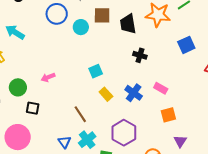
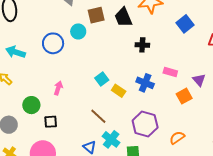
blue circle: (57, 14) -> (53, 43), moved
cyan square: (96, 71) -> (102, 79), moved
pink arrow: (48, 77) -> (58, 88), turned 144
purple triangle: (180, 141) -> (199, 80), moved

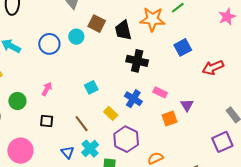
brown square: (96, 15) -> (97, 24), turned 30
black cross: (142, 45) -> (137, 61), size x1.5
yellow rectangle: (119, 91) -> (111, 113), moved
black square: (51, 122) -> (47, 121), moved

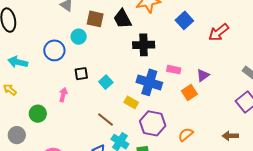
blue cross: (133, 99) -> (149, 82), size x1.4
purple triangle: (187, 105) -> (203, 75), turned 40
black square: (47, 121) -> (81, 74), moved

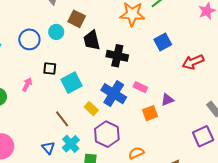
black trapezoid: (122, 19) -> (92, 40), moved
cyan square: (106, 82) -> (72, 83), size x1.5

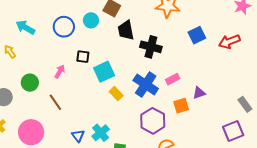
red arrow: (193, 62) -> (229, 42), moved
pink rectangle: (140, 87) -> (173, 79), turned -56
yellow rectangle: (91, 109) -> (116, 94), moved
brown line: (62, 119) -> (55, 102), moved
purple hexagon: (107, 134) -> (153, 121), moved

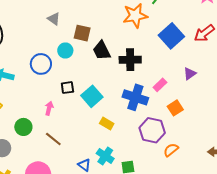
blue square: (197, 35) -> (171, 36), size x1.4
purple triangle: (199, 93) -> (190, 74), moved
yellow rectangle: (116, 94) -> (107, 123), moved

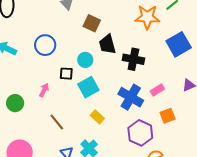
cyan circle: (65, 50) -> (85, 60), moved
brown line: (53, 139) -> (57, 122), moved

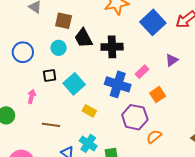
cyan circle: (85, 60) -> (59, 48), moved
brown line: (57, 122) -> (51, 125), turned -30

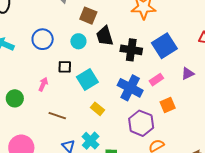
blue square: (153, 22) -> (164, 46), moved

